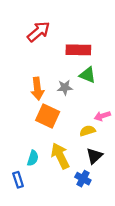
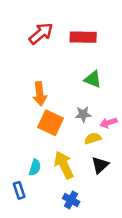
red rectangle: (78, 50) -> (83, 37), moved
gray star: (65, 87) -> (83, 114), moved
blue cross: (83, 179) -> (71, 200), moved

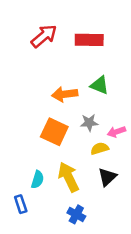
orange arrow: (40, 94) -> (65, 94), moved, turned 90

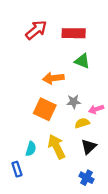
green triangle: (100, 85) -> (82, 61), moved
blue cross: (76, 214) -> (86, 178), moved

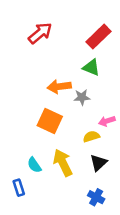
red rectangle: (74, 33) -> (98, 37), moved, turned -45
gray star: (74, 102) -> (82, 97), moved
cyan semicircle: (31, 149) -> (34, 165), turned 128

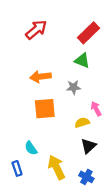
orange arrow: (59, 87) -> (40, 77), moved
orange square: (50, 121) -> (45, 109), turned -30
pink arrow: (107, 121) -> (96, 109), turned 80
yellow arrow: (63, 163) -> (57, 167), moved

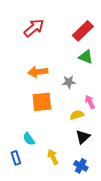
green triangle: (82, 61) -> (86, 57), moved
yellow arrow: (57, 167) -> (53, 157), size x0.7

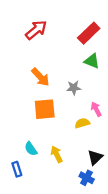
orange arrow: (38, 72) -> (40, 77), turned -126
black triangle: (83, 137) -> (95, 157), moved
yellow arrow: (53, 157) -> (57, 154), moved

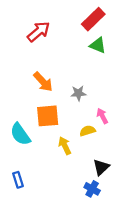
red rectangle: (89, 33) -> (93, 19), moved
green triangle: (92, 61) -> (98, 45), moved
cyan semicircle: (31, 149) -> (20, 134), moved, size x1.5
yellow arrow: (57, 154) -> (65, 146), moved

